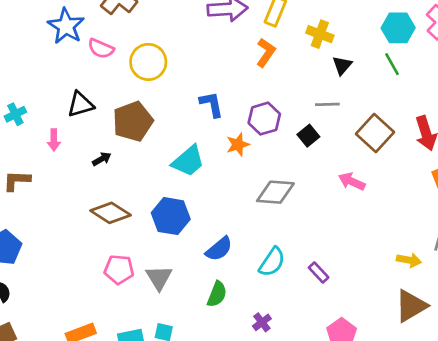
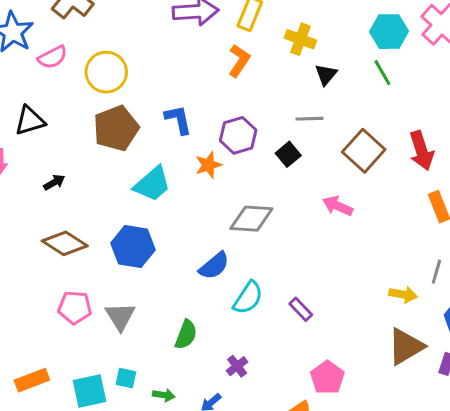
pink semicircle: (101, 48) -> (52, 57), turned -50
brown pentagon: (133, 121) -> (116, 128), moved
blue semicircle: (219, 249) -> (214, 266), moved

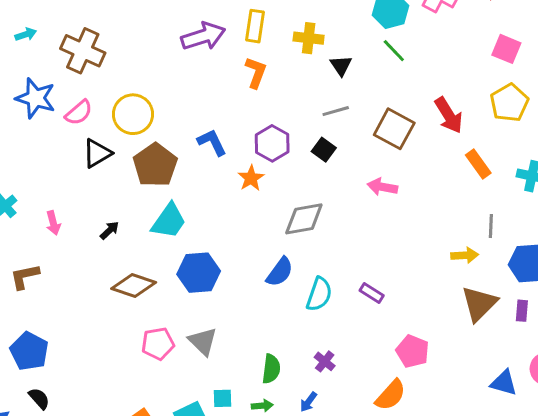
black triangle: (30, 121) -> (97, 153), moved
cyan trapezoid: (152, 184) -> (169, 221), moved
green semicircle: (186, 335) -> (271, 369), moved

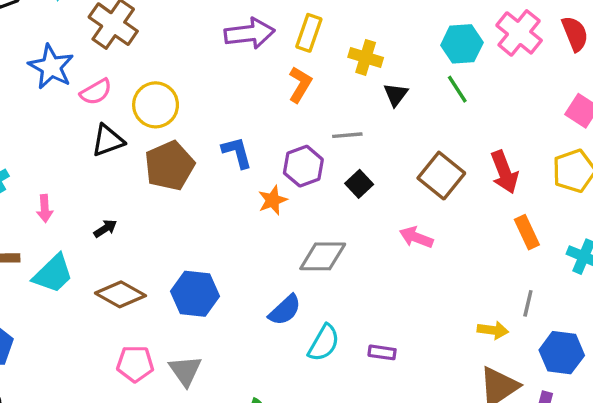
gray line: (336, 111) -> (347, 135), moved
cyan trapezoid: (169, 221) -> (53, 274), moved
purple rectangle: (372, 293) -> (382, 352), turned -35

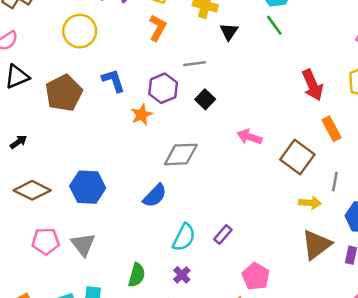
yellow circle: (156, 105) -> (80, 31), moved
brown square: (441, 176) -> (297, 157), moved
cyan semicircle: (324, 343) -> (184, 237), moved
purple rectangle: (382, 352) -> (223, 234), moved, turned -54

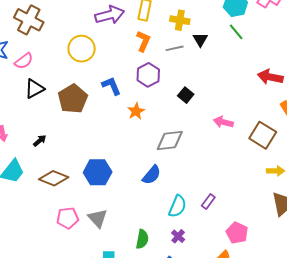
gray line: (195, 64) -> (175, 48), moved
red arrow: (313, 85) -> (270, 77), turned 130
purple hexagon: (163, 88) -> (148, 75), moved

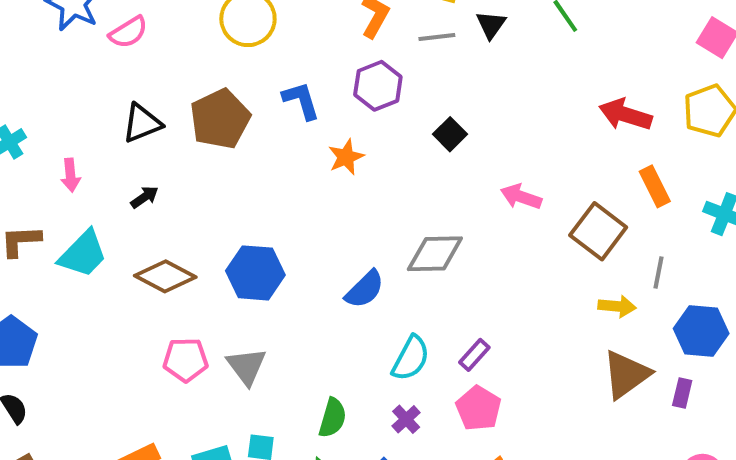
black triangle: (34, 89) -> (142, 123), moved
gray diamond: (170, 140) -> (435, 254), moved
pink pentagon: (237, 233) -> (478, 408), moved

